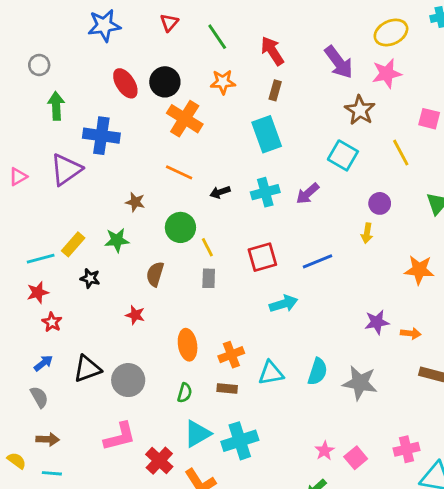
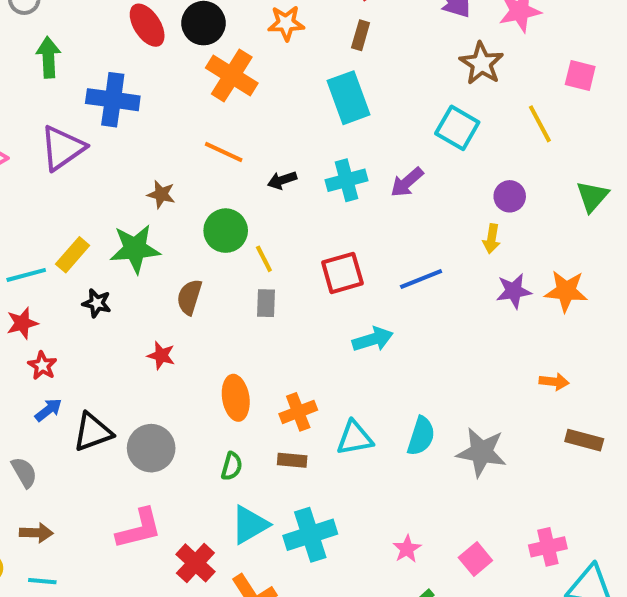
green star: (117, 240) -> (135, 249), size x1.4
purple star: (377, 322) -> (514, 291), moved
blue arrow: (43, 363) -> (48, 410), moved
pink star: (325, 451) -> (407, 549), moved

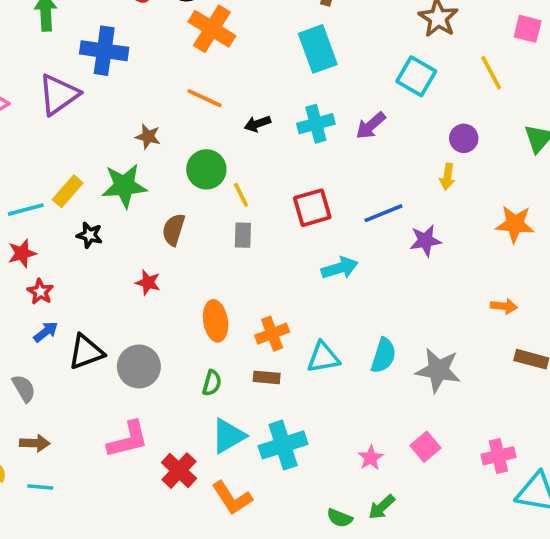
purple star: (514, 291) -> (425, 241), moved
pink square: (475, 559) -> (425, 447), moved

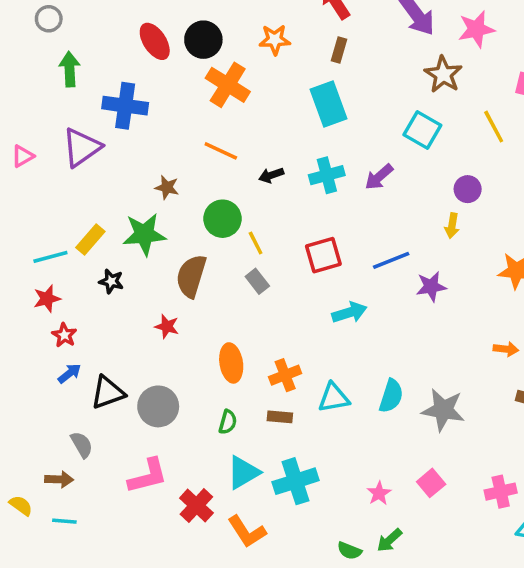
brown semicircle: (174, 230) -> (191, 276), size x1.4
gray rectangle: (243, 235) -> (257, 281), turned -40
gray semicircle: (24, 388) -> (82, 445), moved

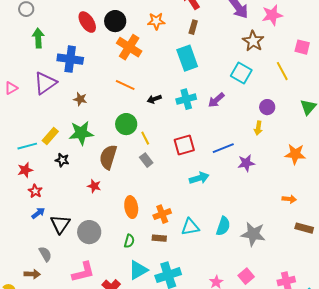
brown star: (167, 187) -> (80, 99), moved
black triangle: (108, 393) -> (60, 224), turned -35

